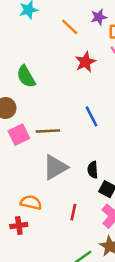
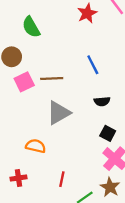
black semicircle: (93, 170) -> (102, 101), moved, turned -91
red line: (73, 212) -> (62, 179), moved
red cross: (19, 226) -> (18, 178), moved

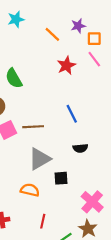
black square: (108, 133) -> (61, 178), moved, turned -32
orange semicircle: (36, 146) -> (30, 190), moved

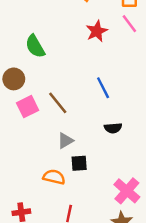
brown line: (33, 127) -> (58, 103), turned 54
gray triangle: (40, 159) -> (65, 141), size x0.6
black square: (61, 178) -> (79, 163), moved

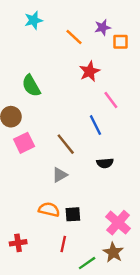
pink line: (129, 24) -> (111, 100), moved
brown line: (58, 103) -> (66, 144), moved
black square: (79, 163) -> (73, 214), moved

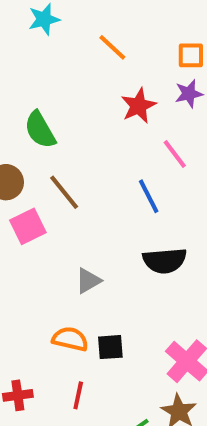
purple star: (103, 27) -> (189, 94), moved
brown line: (66, 144) -> (64, 192), moved
black semicircle: (105, 163) -> (165, 261), size x1.5
red line: (63, 244) -> (78, 395), moved

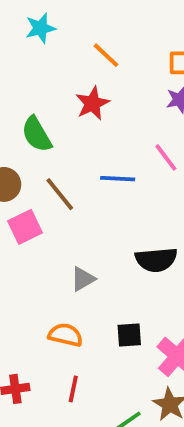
red star: (139, 106) -> (93, 103), moved
blue line: (149, 196) -> (118, 179), moved, turned -60
black square: (110, 347) -> (129, 335), moved

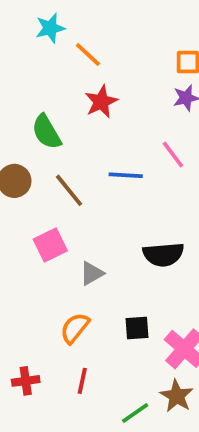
orange line: (106, 55) -> (88, 55), moved
pink square: (25, 227) -> (50, 245), moved
orange semicircle: (66, 335) -> (75, 328), turned -64

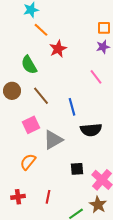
orange line: (88, 55) -> (41, 30), moved
blue line: (126, 175) -> (72, 107), moved, turned 72
gray triangle: (92, 273) -> (53, 140), size x1.5
orange semicircle: (75, 328) -> (28, 162), moved

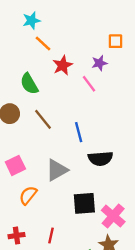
purple star: (103, 47) -> (99, 63), moved
pink line: (96, 77) -> (89, 84), moved
pink square: (31, 125) -> (15, 165), moved
black square: (77, 169) -> (84, 203), size x1.5

